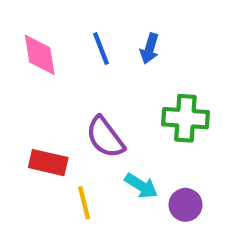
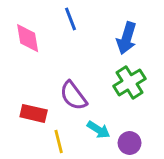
blue line: (101, 49) -> (70, 19), moved
blue arrow: (150, 49) -> (127, 38), moved, size x1.5
green cross: (185, 118) -> (130, 82), turned -36

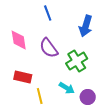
pink diamond: (28, 38) -> (19, 40), moved
green cross: (130, 82) -> (77, 61), moved
purple semicircle: (73, 96) -> (49, 48), moved

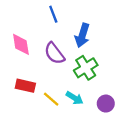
blue arrow: (86, 26) -> (82, 35), moved
yellow line: (40, 96) -> (51, 99), moved, turned -35
purple circle: (88, 97) -> (106, 104), moved

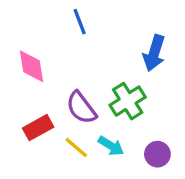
blue arrow: (82, 35) -> (154, 53), moved
purple semicircle: (54, 53) -> (81, 108), moved
red rectangle: (25, 86) -> (38, 128), turned -42

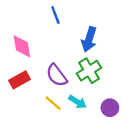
blue arrow: (154, 53) -> (89, 39), moved
red rectangle: (38, 128) -> (20, 80), moved

